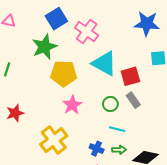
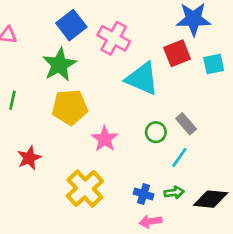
yellow pentagon: (64, 74) -> (70, 107), moved
red square: (130, 76) -> (177, 53), moved
cyan line: (117, 129) -> (179, 157), moved, turned -63

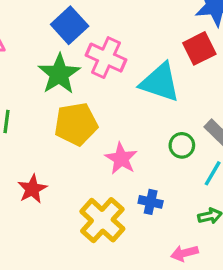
pink cross: (114, 38) -> (106, 58), moved
blue cross: (144, 194) -> (151, 202), moved

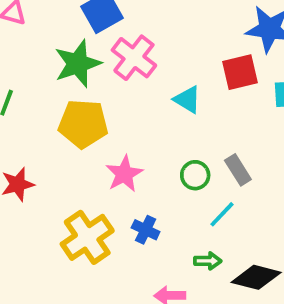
cyan triangle: (160, 82) -> (187, 100), size x0.6

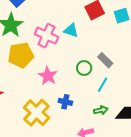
pink cross: (134, 58) -> (47, 36), moved

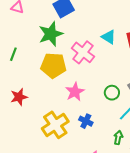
cyan triangle: (71, 30) -> (109, 37), moved
green arrow: (101, 110) -> (118, 138), turned -80

